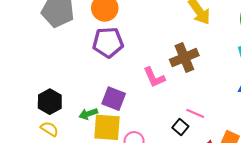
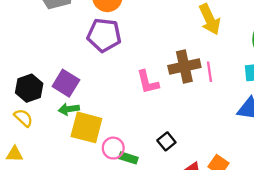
purple square: (114, 99) -> (66, 83), moved
pink line: (195, 113) -> (209, 72), moved, turned 48

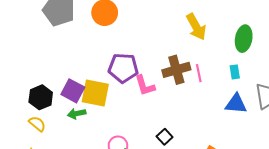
purple pentagon: (104, 35) -> (123, 68), moved
yellow square: (86, 127) -> (95, 93), moved

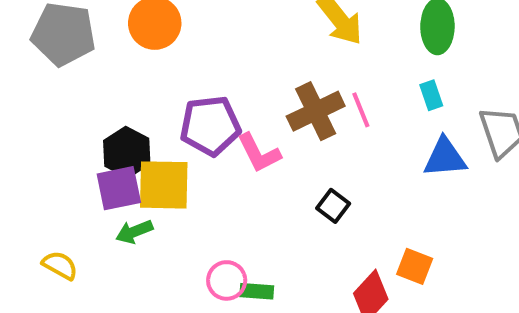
purple square: (73, 91) -> (119, 188), turned -30
black hexagon: (41, 97) -> (127, 152), moved
black square: (165, 137) -> (333, 206), moved

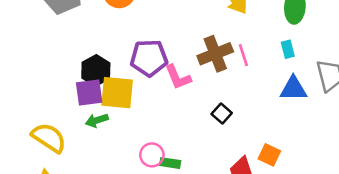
yellow semicircle: (60, 265) -> (49, 138), size x1.6

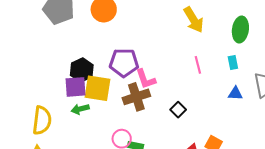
brown cross: (215, 54) -> (136, 97), moved
blue triangle: (293, 89) -> (235, 93), size x0.7
yellow semicircle: (49, 138) -> (42, 120), turned 60

